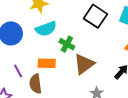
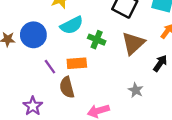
brown triangle: (84, 64) -> (133, 43), moved
purple line: (18, 71) -> (50, 67), moved

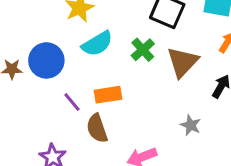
green cross: (97, 40) -> (143, 50), moved, turned 30

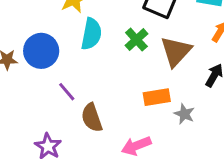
cyan semicircle: (97, 44) -> (91, 34), turned -48
orange rectangle: (108, 95) -> (157, 97), moved

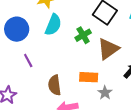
brown semicircle: (92, 118) -> (55, 85), moved

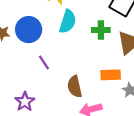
green cross: (83, 35) -> (101, 30), turned 35

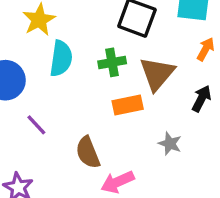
orange rectangle: (111, 75) -> (128, 105), moved

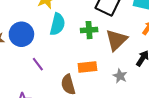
orange rectangle: (128, 105) -> (87, 67), moved
gray star: (170, 144) -> (120, 76), moved

